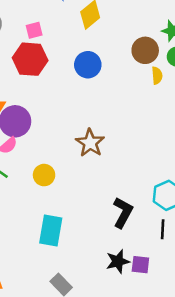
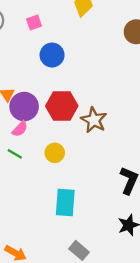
red hexagon: (30, 59) -> (62, 106), moved
blue circle: (88, 65) -> (52, 55), moved

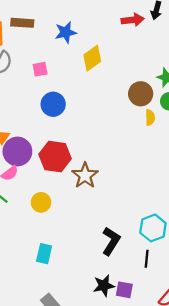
cyan rectangle: (65, 202) -> (44, 254), size x0.7

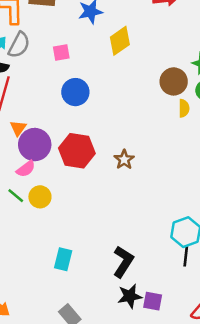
brown star: (85, 175) -> (124, 160), moved, size x0.7
yellow circle: (41, 202) -> (40, 197), moved
black L-shape: (111, 241) -> (123, 262), moved
black line: (147, 259) -> (186, 256), moved

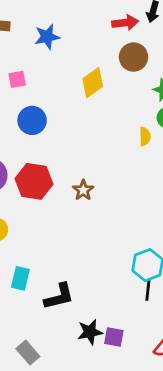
yellow diamond: (120, 41) -> (93, 83), moved
brown circle: (174, 81) -> (134, 57), moved
cyan rectangle: (63, 259) -> (20, 278), moved
black L-shape: (123, 262) -> (59, 296), moved, turned 44

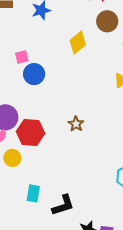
pink square: (17, 79) -> (22, 57), moved
red hexagon: (34, 181) -> (31, 132), moved

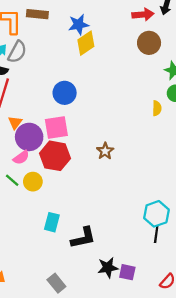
yellow diamond: (78, 43) -> (86, 43), moved
pink square: (22, 57) -> (56, 128), moved, size x1.6

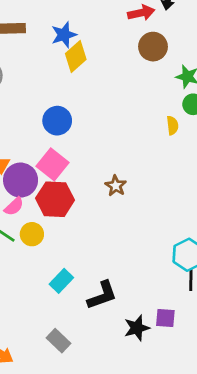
pink square: (56, 128) -> (53, 164), turned -35
cyan rectangle: (52, 222) -> (61, 281), turned 36
purple square: (127, 272) -> (165, 318), moved
gray rectangle: (56, 283) -> (59, 341), moved

